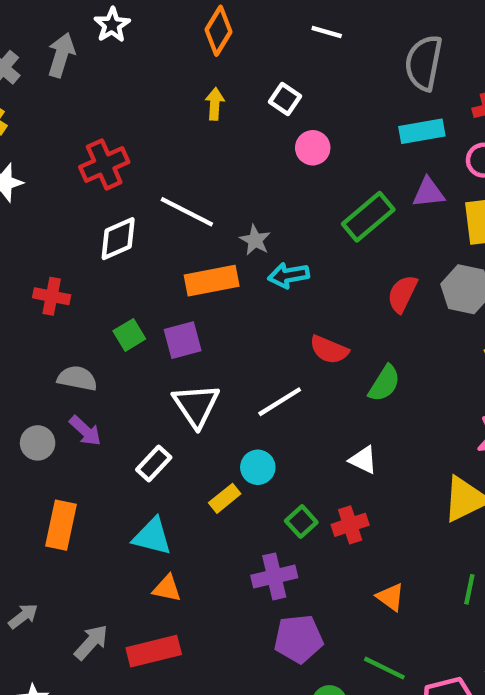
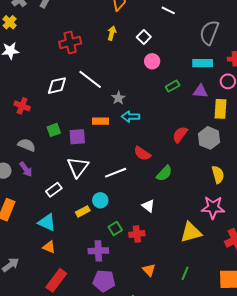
red cross: (104, 165) -> (70, 43), moved
green rectangle: (368, 217) -> (173, 86), moved, size x0.6
orange rectangle: (212, 281) -> (100, 121), moved, size x0.7
red rectangle: (154, 651) -> (56, 280), moved, turned -50

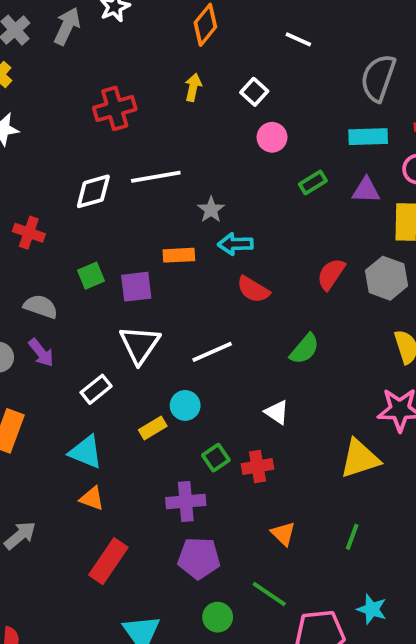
white line: (90, 79) -> (156, 177), turned -45
red semicircle: (142, 153) -> (253, 289), moved

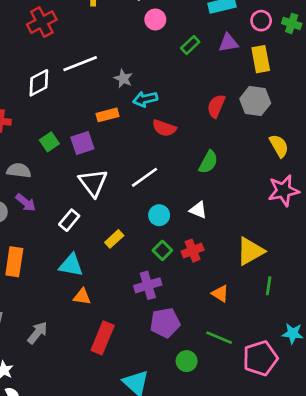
cyan circle: (185, 405) -> (159, 215), moved
yellow triangle: (360, 459) -> (250, 251), moved

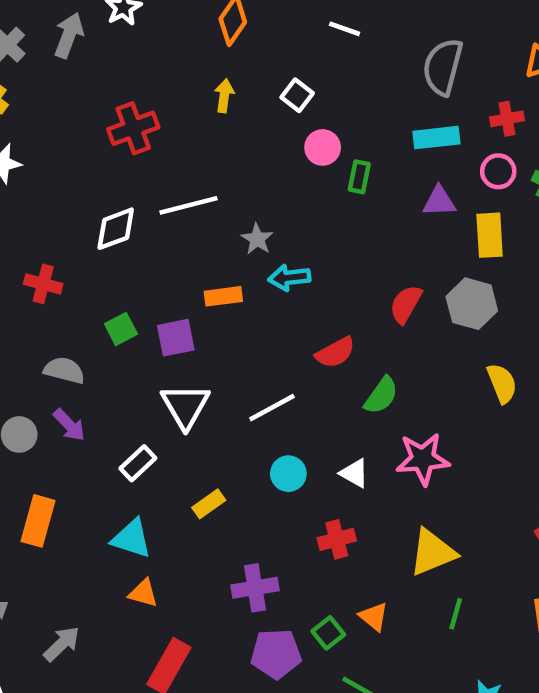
green rectangle: (190, 45) -> (359, 177), moved, turned -42
red semicircle: (164, 128) -> (335, 352), moved, turned -55
pink star: (283, 191) -> (423, 459), moved
green square: (162, 250) -> (328, 633), moved

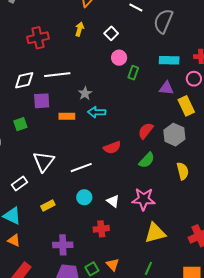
gray semicircle: (443, 67) -> (163, 21), moved
yellow rectangle: (490, 235) -> (186, 106), turned -30
purple square: (176, 338) -> (42, 101), moved
green semicircle: (381, 395) -> (147, 160), moved
yellow triangle: (433, 552) -> (155, 233), moved

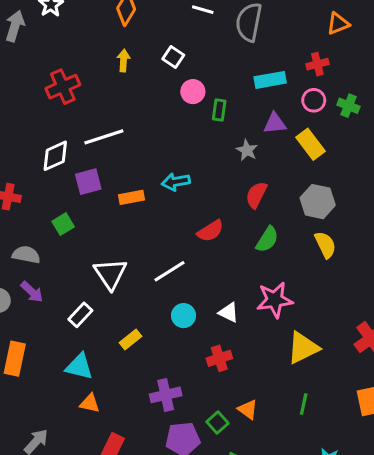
gray star: (85, 93) -> (247, 150), moved
gray hexagon: (174, 135) -> (318, 202), moved

